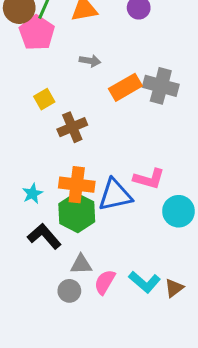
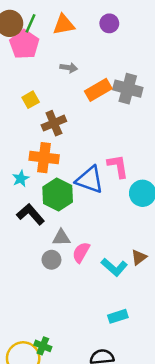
pink L-shape: (149, 179) -> (118, 166), turned -115
orange cross: (77, 185) -> (44, 158), moved
blue triangle: (115, 195) -> (90, 180), turned 32
cyan L-shape: (145, 282) -> (114, 267), moved

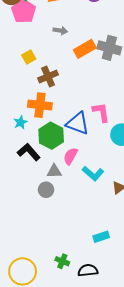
pink semicircle: (81, 252) -> (71, 156), moved
cyan L-shape: (114, 267) -> (93, 173), moved
green cross: (43, 346) -> (62, 261), moved

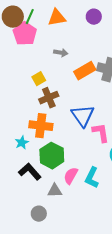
yellow square: (29, 57) -> (39, 79), moved
blue triangle: (78, 123) -> (83, 116), moved, turned 35
cyan L-shape: (93, 173) -> (92, 178), moved, turned 75
gray circle: (46, 190) -> (39, 214), moved

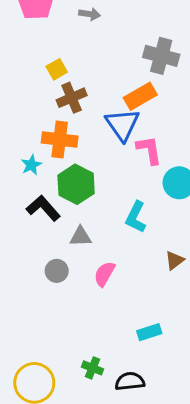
gray arrow: (61, 53) -> (90, 14), moved
orange rectangle: (85, 71) -> (140, 96), moved
pink semicircle: (71, 176) -> (104, 274), moved

